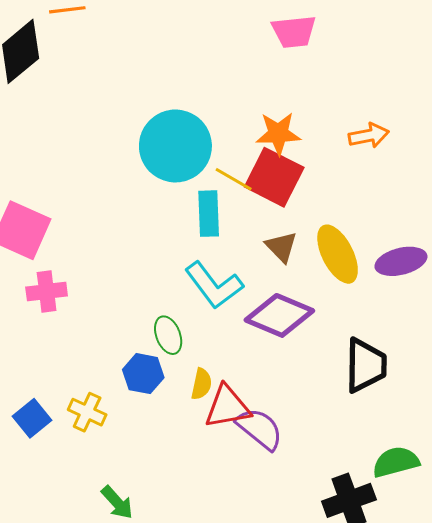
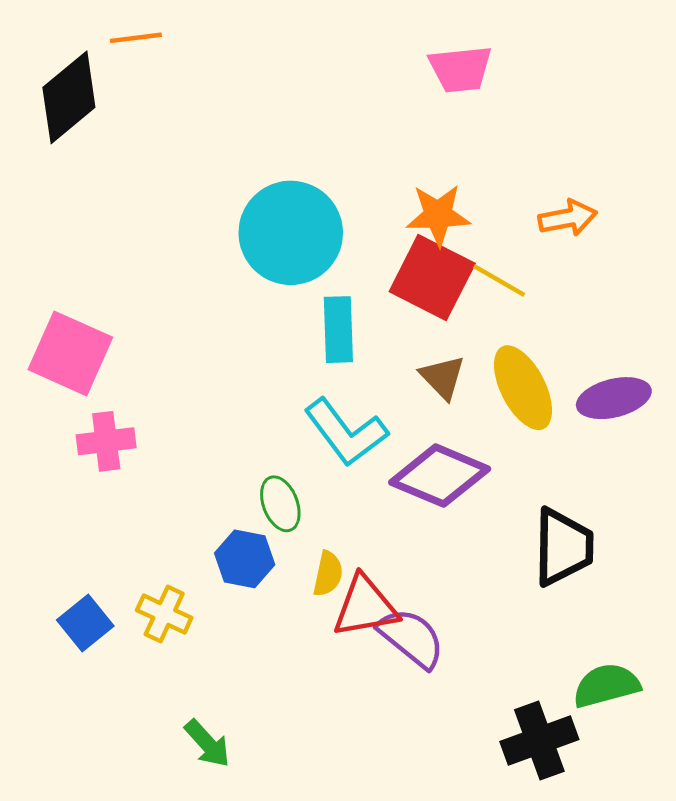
yellow line: (234, 179) -> (499, 280), moved

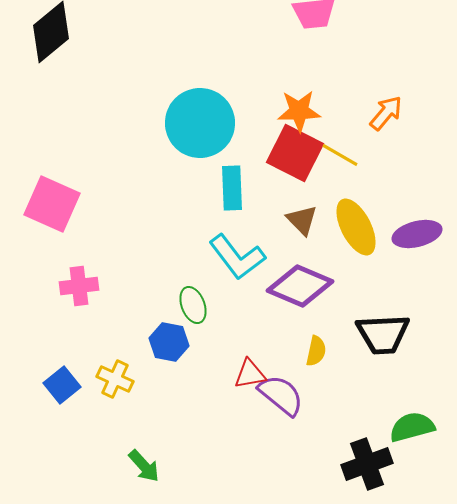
orange arrow: (568, 218) -> (386, 113), turned -39
pink cross: (106, 441) -> (79, 286), moved
black trapezoid: (563, 547) -> (383, 334), turned 86
yellow semicircle: (328, 574) -> (316, 351), moved
red triangle: (365, 607) -> (250, 374), size x0.7

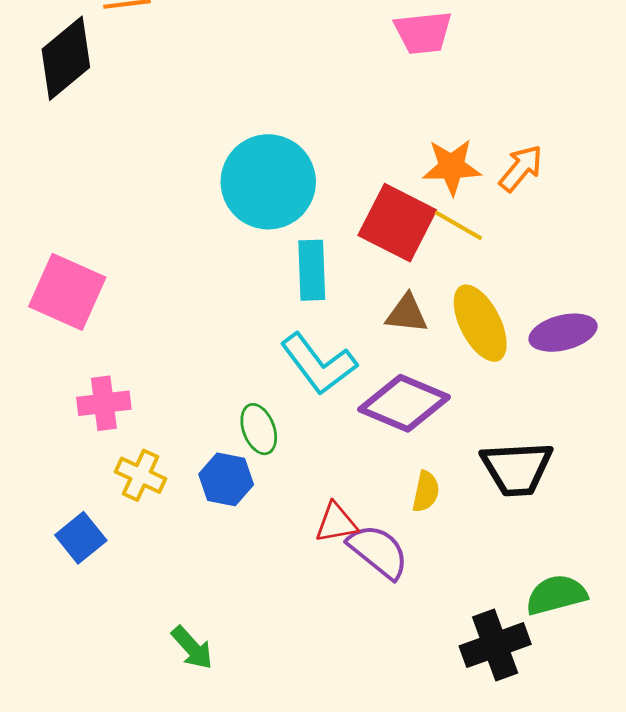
orange star: (299, 111) -> (452, 167), moved
brown triangle: (302, 220) -> (407, 314), turned -40
yellow cross: (115, 379) -> (141, 475), moved

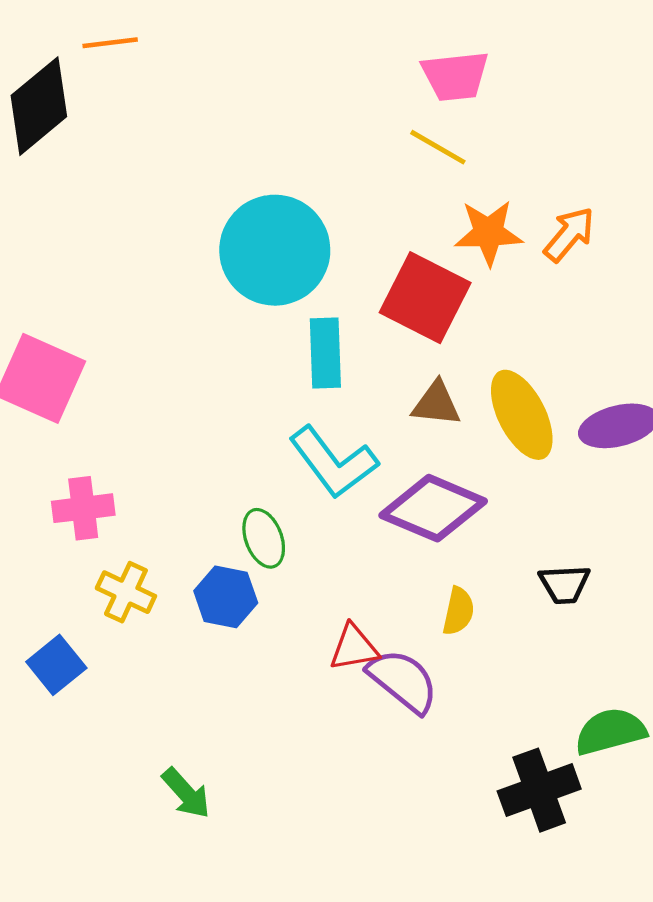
yellow line: (458, 225) -> (438, 147), moved
black trapezoid: (517, 468) -> (564, 584), size x0.6

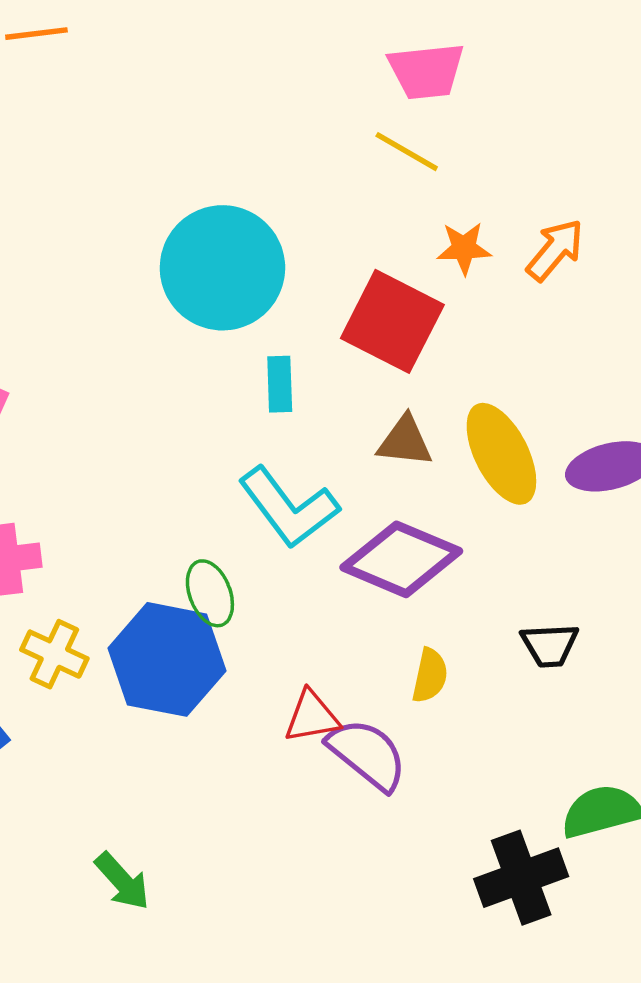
orange star: (488, 233) -> (464, 248), size x0.7
cyan rectangle: (325, 353) -> (280, 384), size x0.7
blue hexagon: (226, 597) -> (167, 659), size x1.6

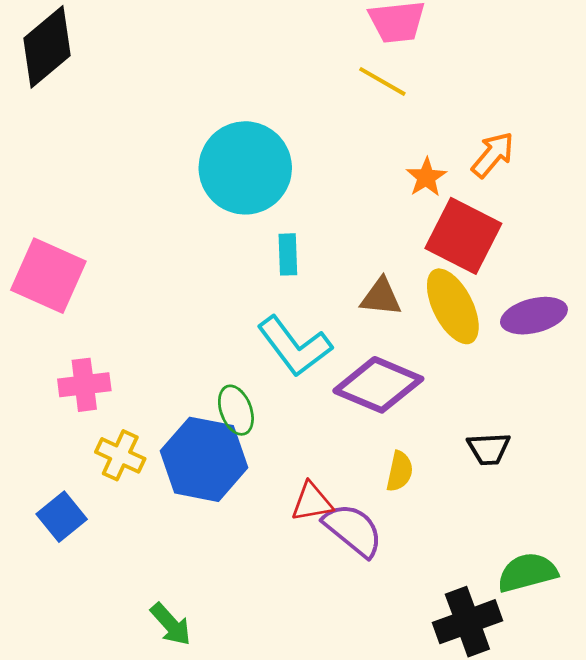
orange star: (464, 248) -> (426, 177), moved, turned -30
red square: (392, 321) -> (463, 236), moved

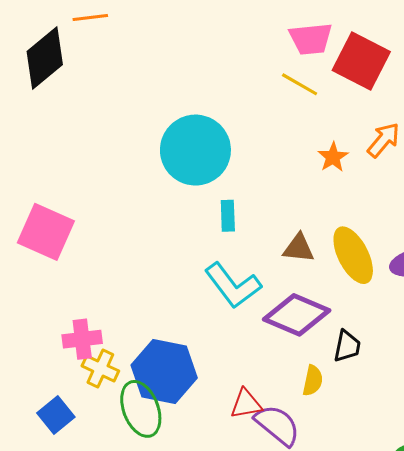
red square: (463, 236) -> (361, 61), moved
pink cross: (84, 385) -> (82, 339), moved
green ellipse: (236, 410) -> (141, 409), moved, size x1.5
black trapezoid: (489, 449) -> (347, 346), moved, turned -76

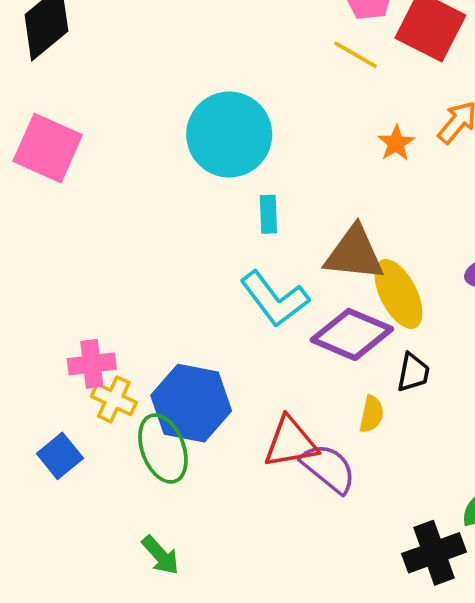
pink square: (46, 232) -> (48, 148), moved
brown triangle: (299, 248) -> (354, 253), size x1.6
yellow ellipse: (353, 255) -> (398, 294), moved
red triangle: (246, 404) -> (291, 442), size x1.4

